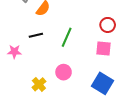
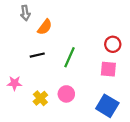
pink star: (14, 52) -> (14, 83), moved
yellow cross: (39, 84) -> (40, 98), moved

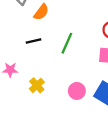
pink circle: (66, 94) -> (77, 91), moved

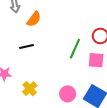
green line: (67, 43) -> (75, 49), moved

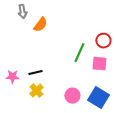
black line: (27, 46) -> (35, 73), moved

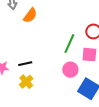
pink circle: (72, 96) -> (70, 70), moved

